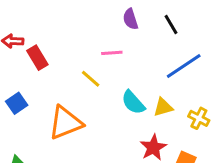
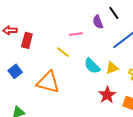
purple semicircle: (130, 19) -> (98, 22), moved
red rectangle: (37, 58) -> (27, 40), turned 49
orange triangle: (65, 123) -> (48, 82), turned 40

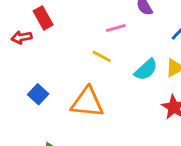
red rectangle: (27, 40) -> (43, 18), moved, turned -35
cyan semicircle: (92, 66) -> (146, 70), turned -78

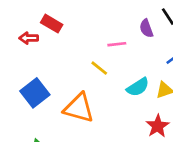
red rectangle: (43, 18) -> (52, 24), turned -40
blue square: (38, 94) -> (35, 93), size x1.5

